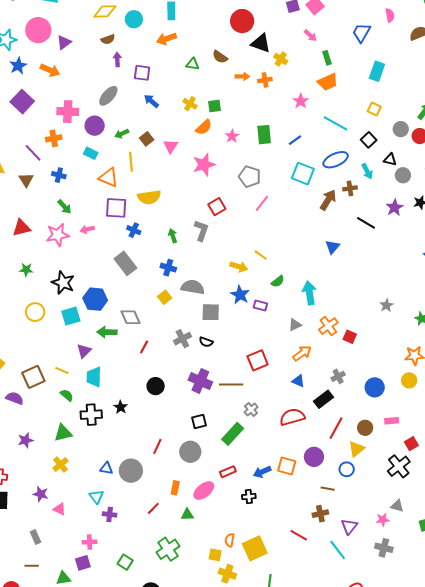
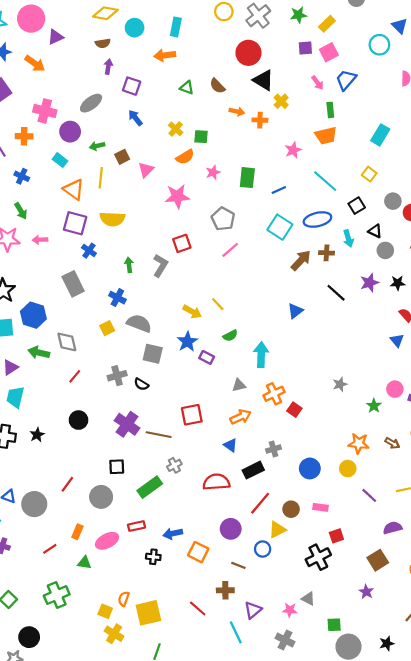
blue trapezoid: (361, 33) -> (346, 80), moved
orange square: (287, 466) -> (198, 552), moved

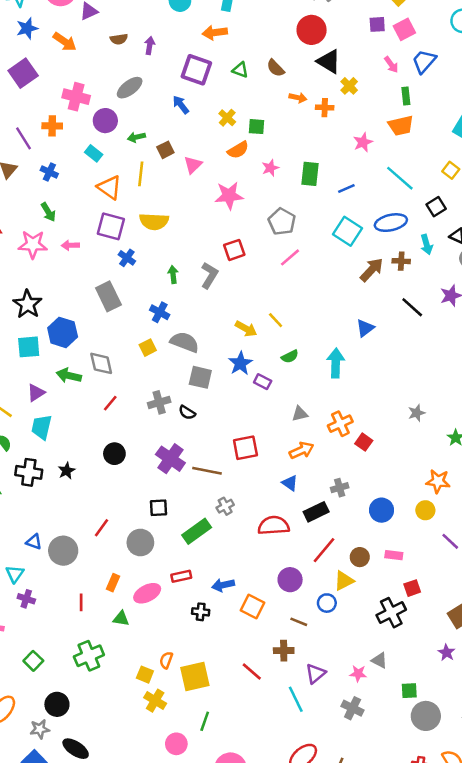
brown semicircle: (103, 43) -> (119, 39), moved
purple square: (132, 86) -> (196, 70), moved, size x1.4
cyan arrow: (261, 355) -> (336, 363), moved
red line: (50, 549) -> (81, 602), turned -56

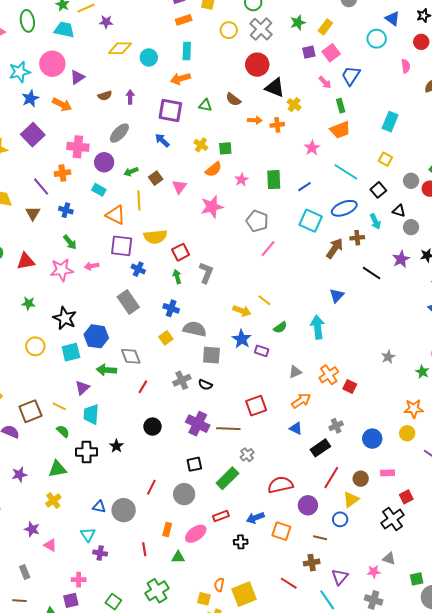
red square: (234, 250) -> (181, 252), moved
red semicircle: (274, 526) -> (280, 485), moved

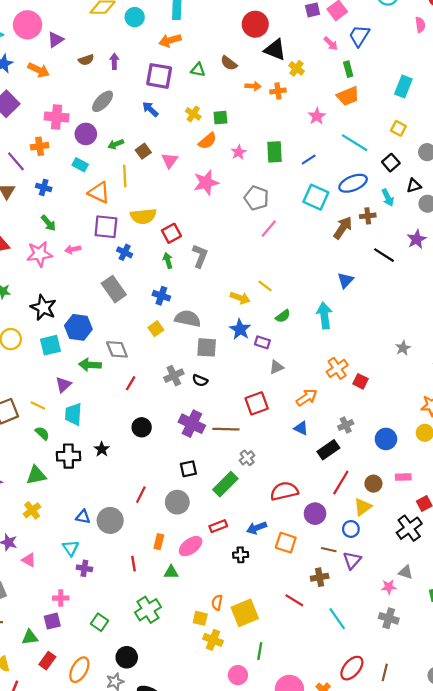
black triangle: (399, 211) -> (414, 186), turned -32
gray triangle: (295, 372) -> (276, 367), moved
purple triangle: (340, 577) -> (352, 560), moved

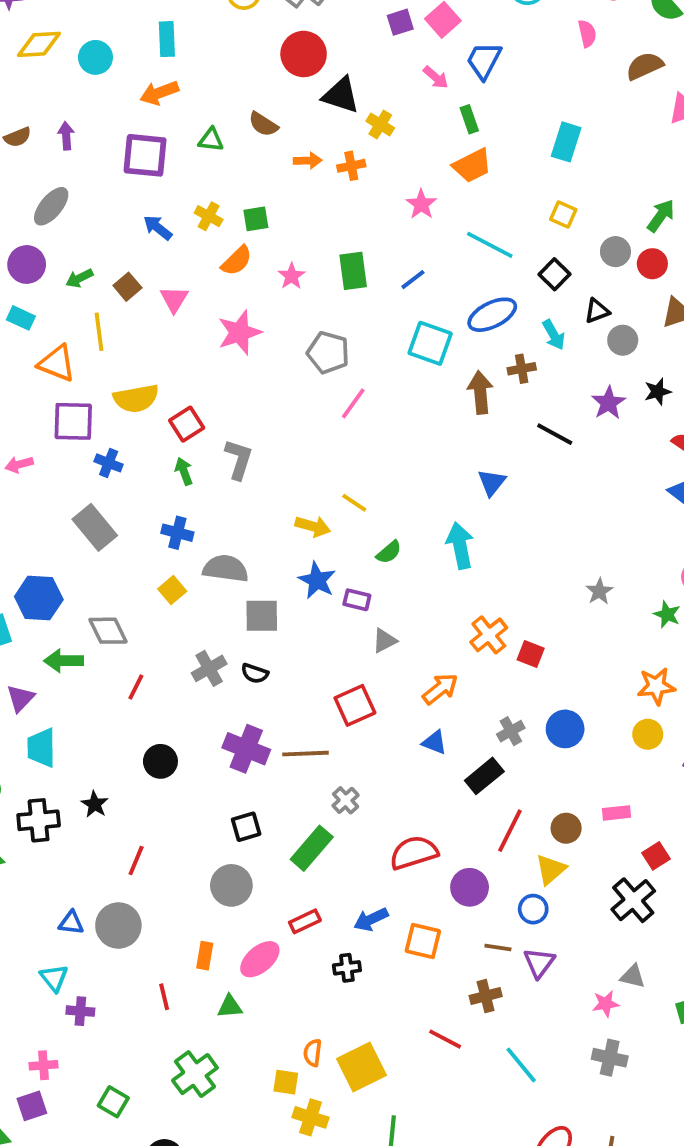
blue arrow: (150, 109) -> (158, 228), moved
brown arrow: (343, 228) -> (480, 392), turned -35
blue circle: (386, 439) -> (565, 729), moved
red line: (141, 495) -> (136, 861), moved

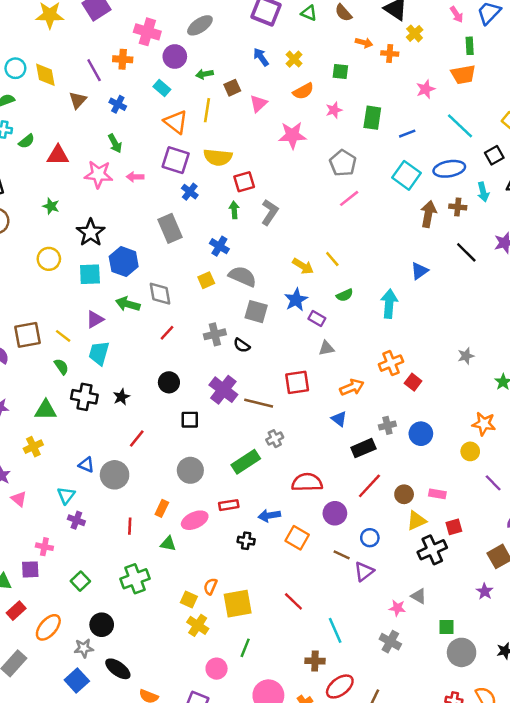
green square: (256, 219) -> (340, 71), moved
black square: (246, 827) -> (190, 420), moved
yellow triangle: (551, 869) -> (416, 521), moved
brown cross: (486, 996) -> (315, 661), moved

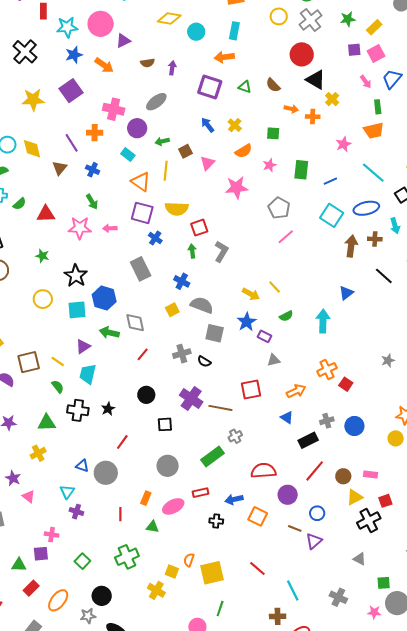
pink star: (397, 608) -> (374, 612), moved
yellow cross: (198, 625) -> (156, 590), moved

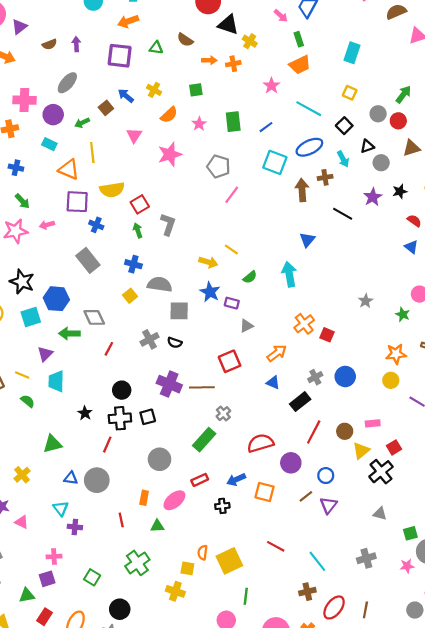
brown square: (185, 151) -> (106, 108), moved
black cross: (78, 410) -> (120, 418), moved
green triangle: (47, 423) -> (52, 444), moved
brown line: (295, 528) -> (306, 496), turned -48
gray cross: (338, 597) -> (366, 558), turned -30

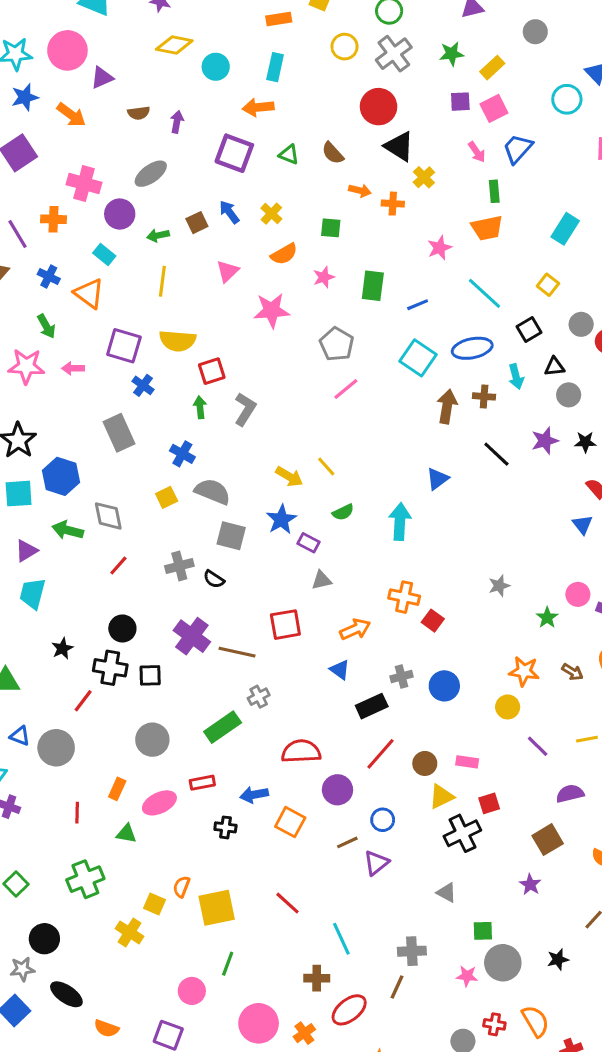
orange triangle: (69, 169) -> (89, 293), moved
orange cross: (304, 324) -> (404, 597), turned 36
brown line: (365, 610) -> (397, 987), moved

